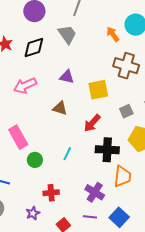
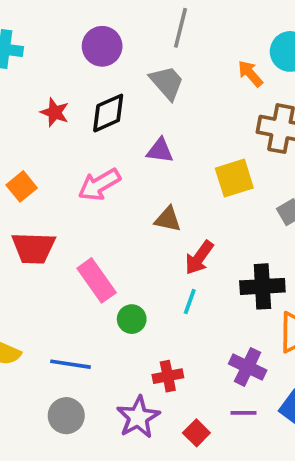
purple triangle: (67, 77) -> (160, 151), moved
red arrow: (92, 123) -> (199, 258), moved
purple star: (33, 213) -> (138, 417), size x1.6

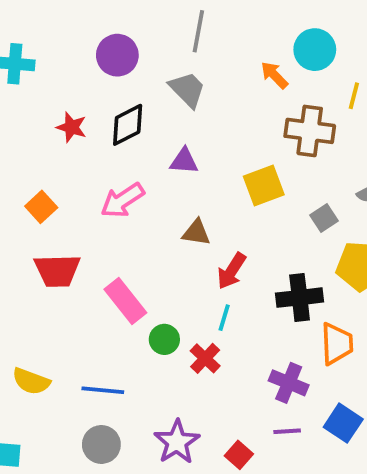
red cross: (168, 376) -> (205, 358), moved, turned -32

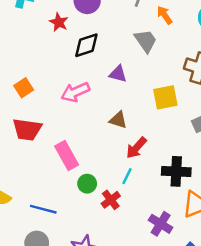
orange arrow: (274, 75) -> (165, 15), moved
gray trapezoid: (187, 89) -> (146, 41), moved
red star: (71, 127) -> (59, 22), moved

